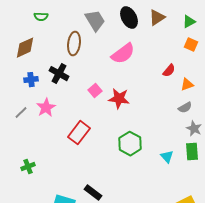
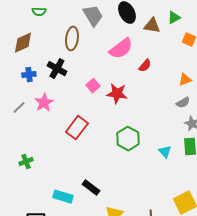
brown triangle: (157, 18) -> (152, 26), moved, turned 42
green triangle: (189, 22) -> (174, 18), moved
red semicircle: (169, 71) -> (145, 66), moved

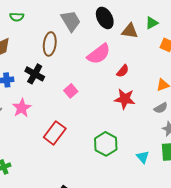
red star: (117, 94) -> (125, 99), moved

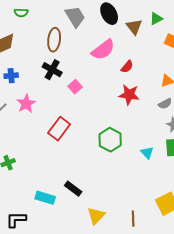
brown triangle: (130, 31) -> (134, 27), turned 42
black cross: (35, 74) -> (52, 70), moved

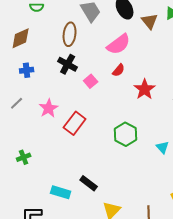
red semicircle: (127, 67) -> (119, 70), moved
red star: (129, 95) -> (145, 89), turned 30
pink star: (26, 104) -> (49, 108), moved

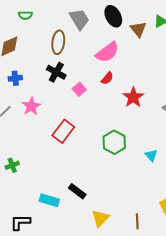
pink star: (49, 108) -> (31, 106), moved

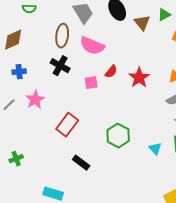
pink semicircle: (107, 52) -> (92, 46), moved, turned 60
pink square: (79, 89) -> (91, 83), moved, turned 32
red star: (133, 97) -> (139, 78), moved
black rectangle: (77, 191) -> (81, 163), moved

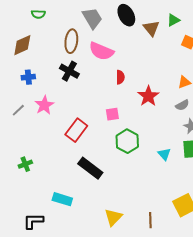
red semicircle: (111, 72) -> (120, 77), turned -40
red star: (139, 78) -> (148, 96), moved
pink square: (91, 83) -> (112, 114), moved
black rectangle: (81, 163) -> (90, 168), size x1.4

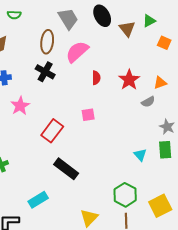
pink semicircle: (101, 51) -> (77, 52), turned 115
red star: (148, 96) -> (129, 80), moved
gray semicircle: (182, 105) -> (148, 102), moved
green hexagon: (127, 141) -> (125, 195), moved
cyan rectangle: (62, 199) -> (38, 200), turned -48

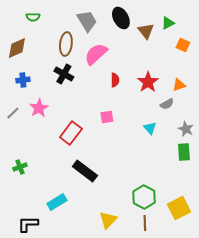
cyan triangle: (140, 155) -> (150, 128), moved

